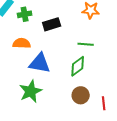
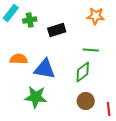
orange semicircle: (22, 43) -> (19, 59), moved
green star: (31, 91) -> (36, 97), turned 30

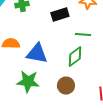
black rectangle: (57, 30) -> (60, 15), moved
brown circle: (86, 101) -> (66, 86), moved

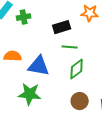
green line: (83, 35) -> (70, 47), moved
brown circle: (66, 86) -> (80, 101), moved

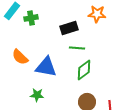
orange semicircle: (13, 56) -> (20, 57), turned -138
green star: (30, 94) -> (37, 95), size x0.6

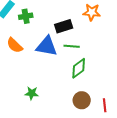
orange semicircle: (20, 57) -> (15, 45), moved
blue triangle: (46, 67) -> (47, 46), moved

